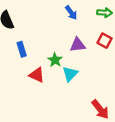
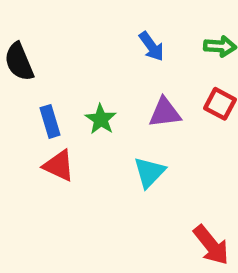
green star: (55, 60) -> (101, 119), moved
red triangle: (37, 75) -> (59, 166), moved

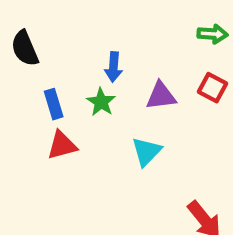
blue arrow: (152, 46) -> (113, 67), moved, turned 40
red triangle: (59, 166) -> (62, 145), turned -40

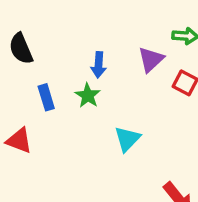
purple triangle: (161, 96) -> (151, 59), moved, turned -36
red triangle: (62, 145) -> (19, 141), moved, turned 36

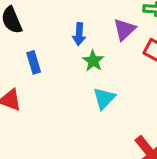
green star: (88, 95) -> (93, 61), moved

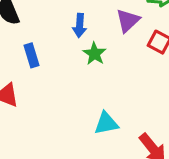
cyan triangle: (104, 98) -> (106, 123), moved, turned 35

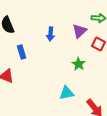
green star: (95, 54) -> (79, 64), moved

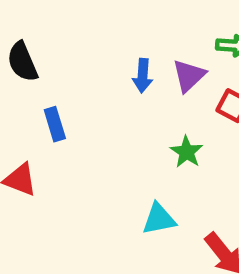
blue arrow: (51, 34) -> (143, 76), moved

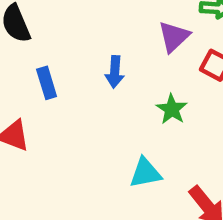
blue arrow: (143, 76) -> (115, 72), moved

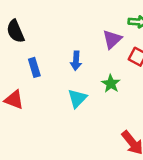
cyan triangle: (145, 173) -> (77, 98), moved, turned -35

